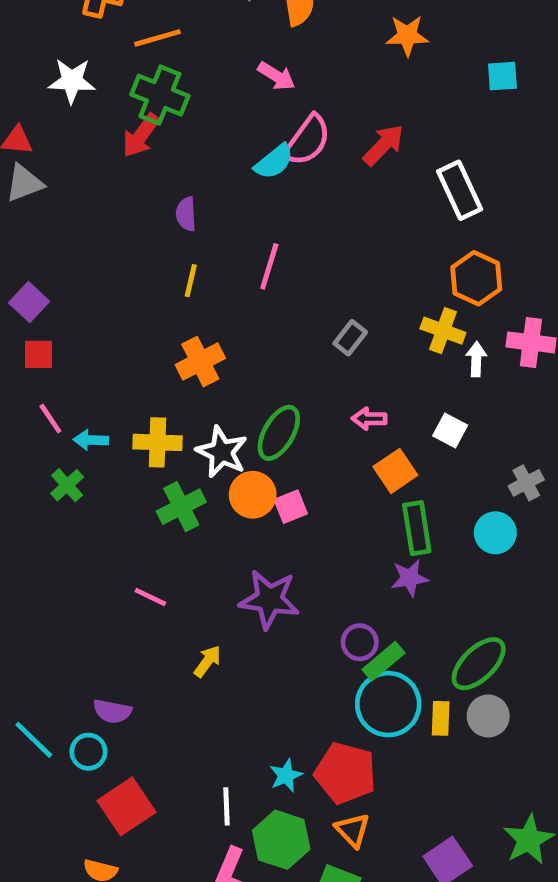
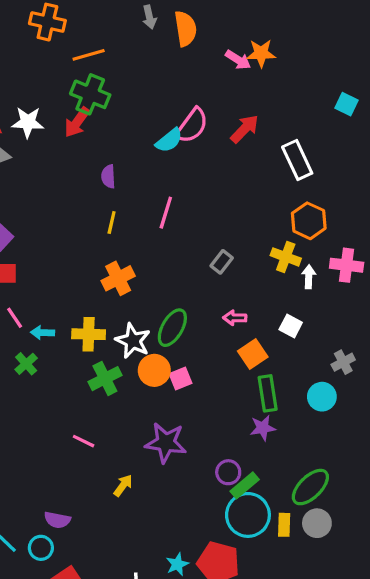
pink arrow: (276, 76) -> (238, 60), moved
cyan square: (502, 76) -> (347, 104), moved, turned 30
white star: (72, 81) -> (28, 122), moved

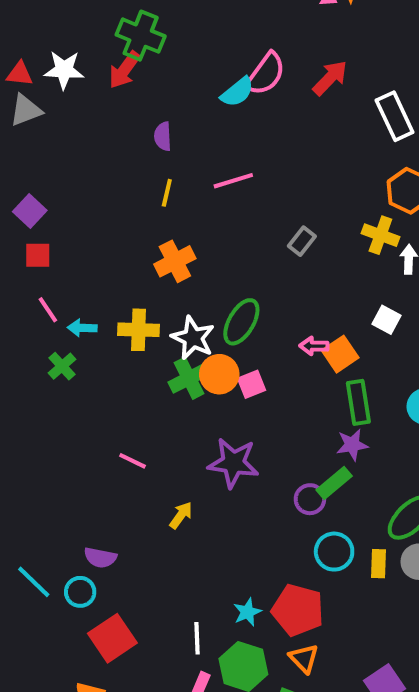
pink line: (166, 213) -> (233, 181), turned 56
pink arrow: (235, 318) -> (314, 346), moved
green cross: (105, 379) -> (189, 378), moved
green rectangle: (245, 485) -> (334, 483), moved
cyan circle: (248, 515) -> (334, 552), size x0.7

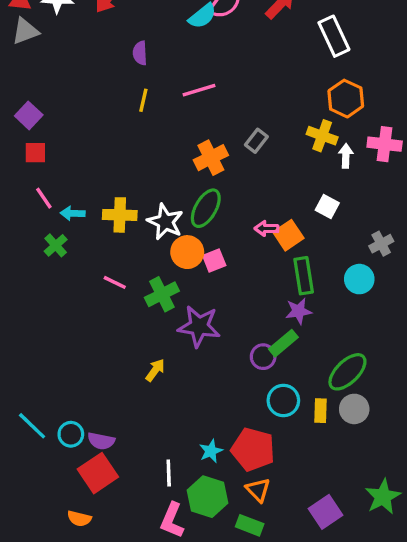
orange cross: (175, 261) -> (211, 158), moved
green cross: (189, 378) -> (162, 294), moved
pink line: (133, 461) -> (115, 282), moved
purple semicircle: (100, 558) -> (101, 441), moved

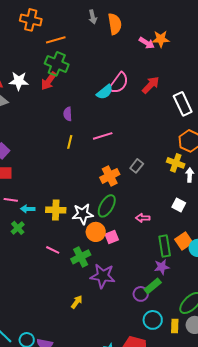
pink line: (44, 198) -> (11, 200), turned -48
white star: (165, 222) -> (83, 214), turned -30
orange square: (288, 235) -> (184, 241), moved

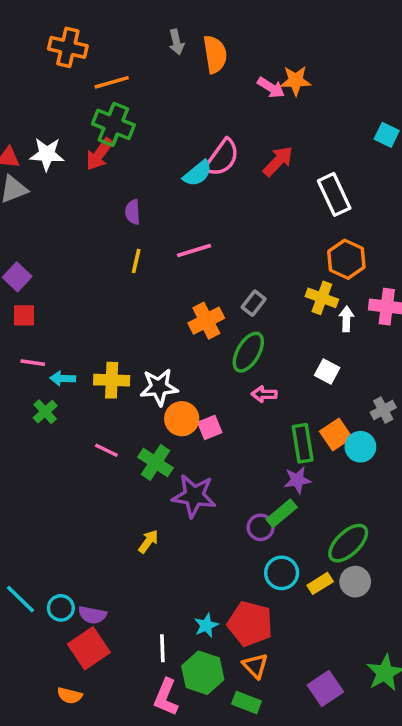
green ellipse: (107, 206) -> (248, 352), moved
green cross: (81, 257) -> (155, 463), turned -30
yellow rectangle: (175, 326) -> (320, 583), turned 56

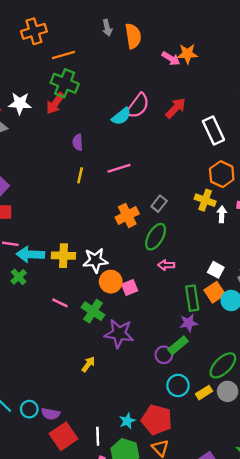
orange cross: (68, 47) -> (34, 31), turned -30
white square: (327, 371) -> (216, 270), moved
cyan arrow: (63, 378) -> (30, 254), size x1.6
red square: (89, 648) -> (63, 436), moved

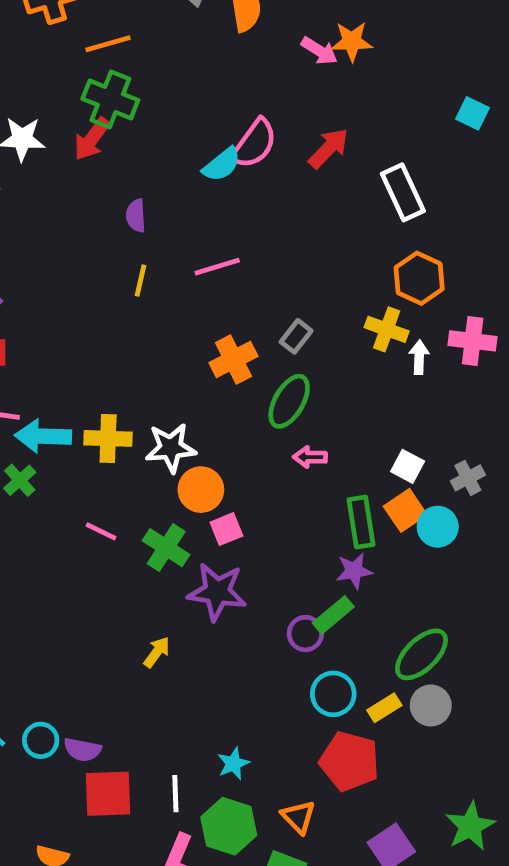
pink square: (130, 287) -> (226, 529), moved
red pentagon: (157, 420) -> (349, 761), moved
red square: (63, 436) -> (108, 794), turned 32

